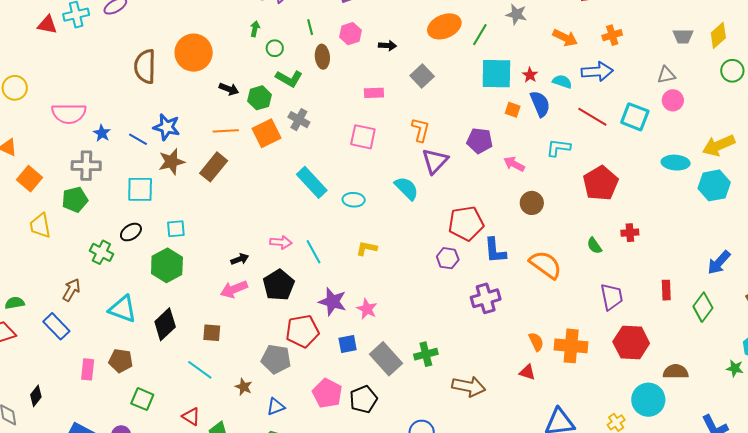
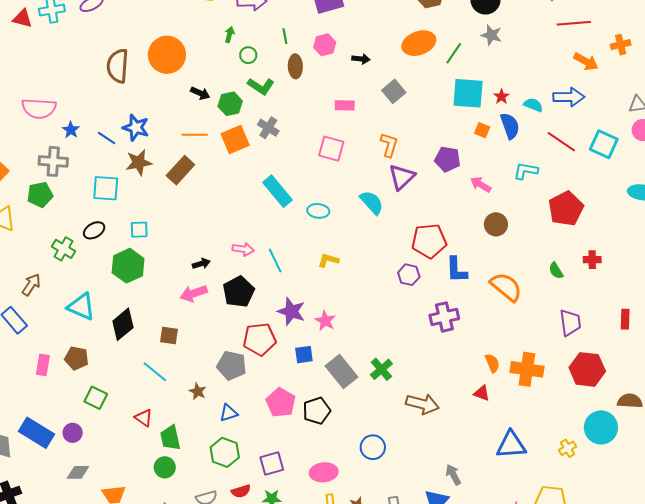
orange cross: (612, 35) -> (621, 45), moved
orange arrow: (565, 38) -> (586, 61), moved
green cross: (426, 354) -> (381, 369), turned -30

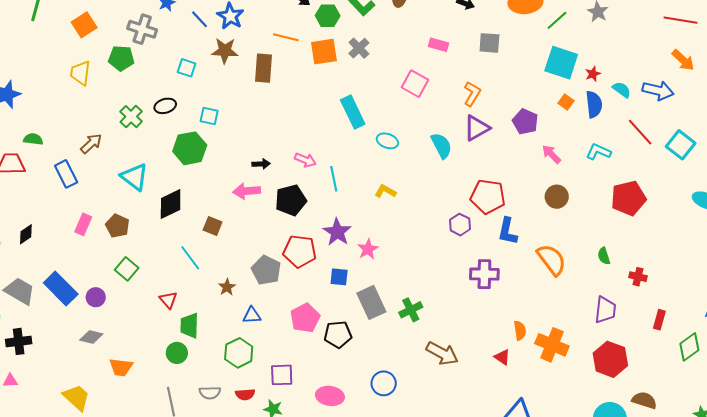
gray square: (394, 91) -> (489, 43), turned 30
brown rectangle: (180, 170) -> (263, 68), turned -52
cyan square: (106, 188) -> (187, 68), size x0.7
red cross: (592, 260) -> (638, 277), moved

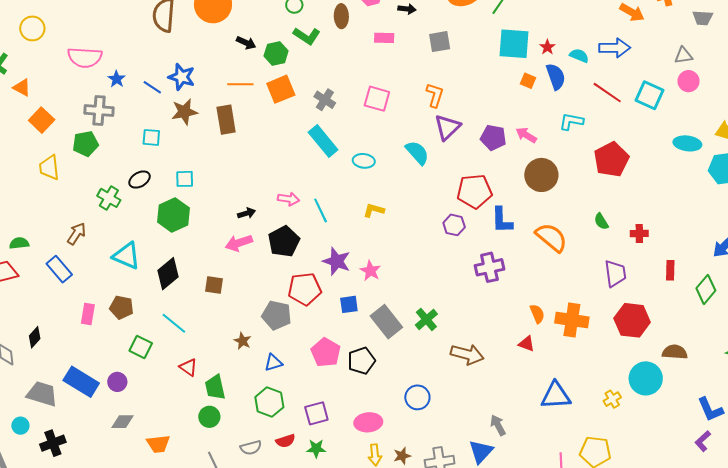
pink rectangle: (438, 45) -> (384, 38), moved
gray cross: (359, 48) -> (325, 100), moved
purple pentagon: (525, 122) -> (493, 138), moved
brown circle: (557, 197) -> (541, 175), size x1.4
cyan line: (190, 258) -> (174, 323), moved

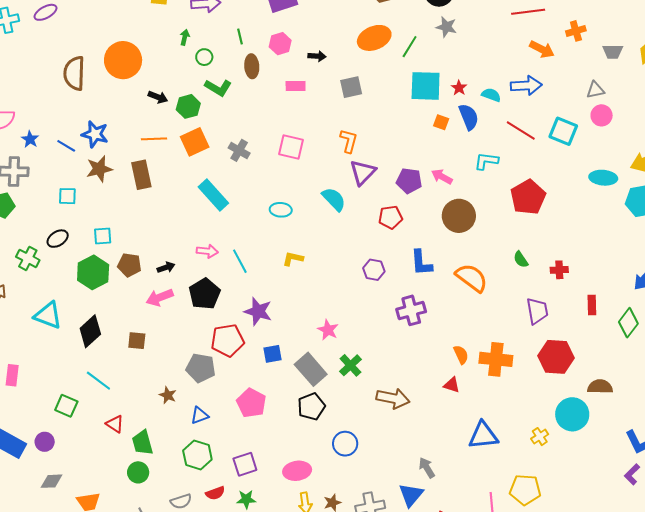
cyan rectangle: (323, 141) -> (213, 195), moved
red pentagon: (474, 191) -> (390, 217), moved, size x0.7
pink star: (370, 271) -> (328, 330), moved
brown pentagon: (121, 307) -> (129, 265), moved
black pentagon: (361, 361) -> (311, 407), moved

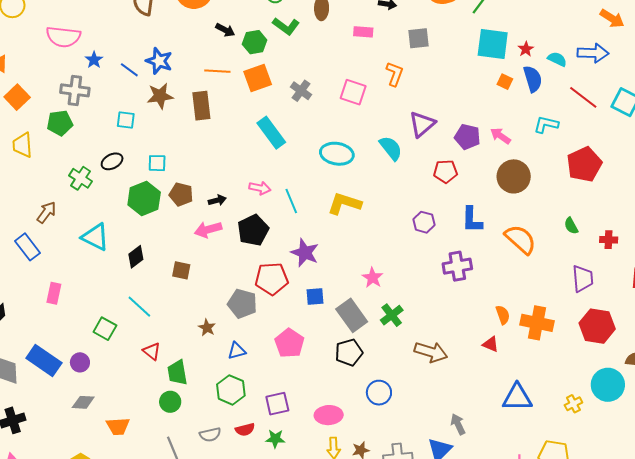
orange L-shape: (349, 141) -> (395, 74), moved
cyan ellipse: (281, 210) -> (337, 154), size x1.5
yellow L-shape: (293, 259) -> (344, 204), size x1.6
black diamond: (90, 331) -> (136, 257), size x0.7

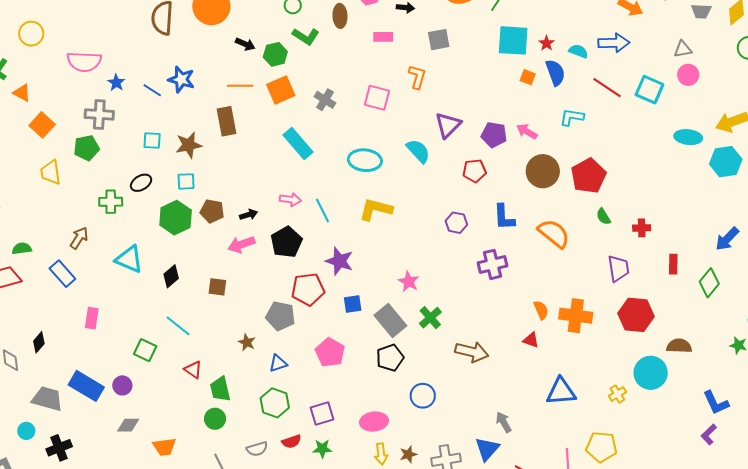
brown star: (160, 96) -> (189, 145), moved
red pentagon: (584, 164) -> (588, 176), moved
green cross: (80, 178) -> (111, 202), turned -30

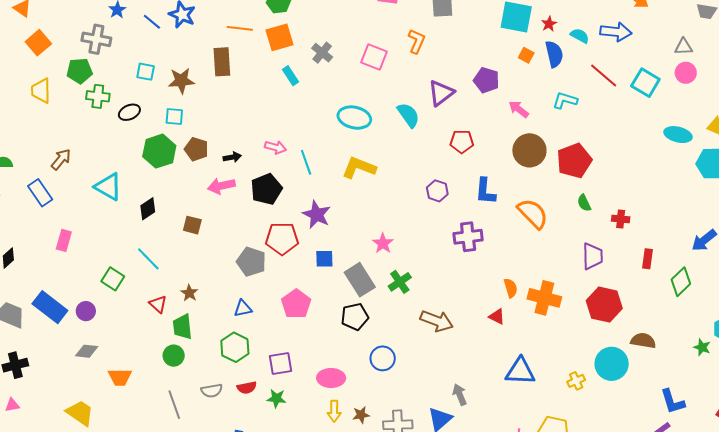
purple pentagon: (494, 135) -> (486, 80), moved
cyan rectangle: (298, 144) -> (290, 76), moved, size x0.6
green cross: (111, 202) -> (98, 96), moved
brown star: (247, 342) -> (189, 293), moved

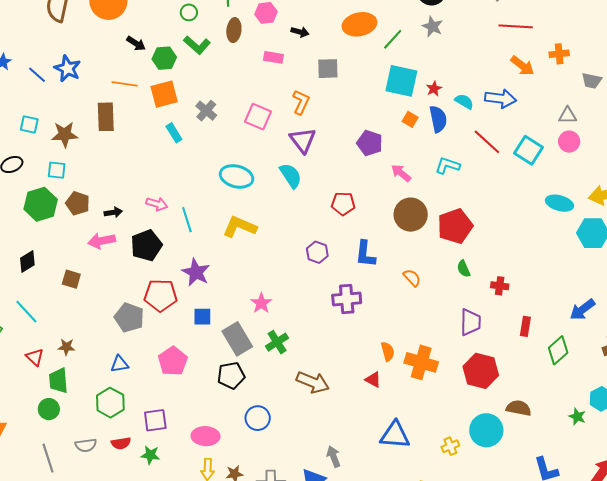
purple triangle: (441, 93) -> (303, 140), moved, turned -32
orange semicircle: (533, 214) -> (412, 278), size x0.6
brown star: (189, 293) -> (66, 347), turned -30

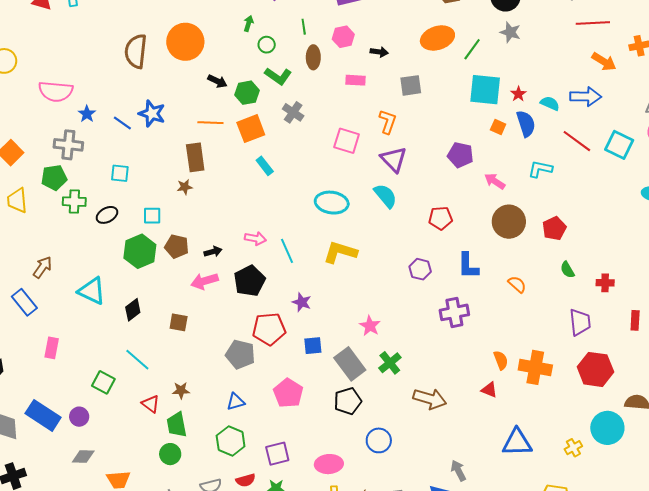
gray cross: (206, 111) -> (293, 112), moved
brown star: (65, 135) -> (185, 187), moved, size x0.6
red pentagon: (455, 226) -> (554, 228), size x0.7
purple star: (196, 272) -> (302, 302), size x0.7

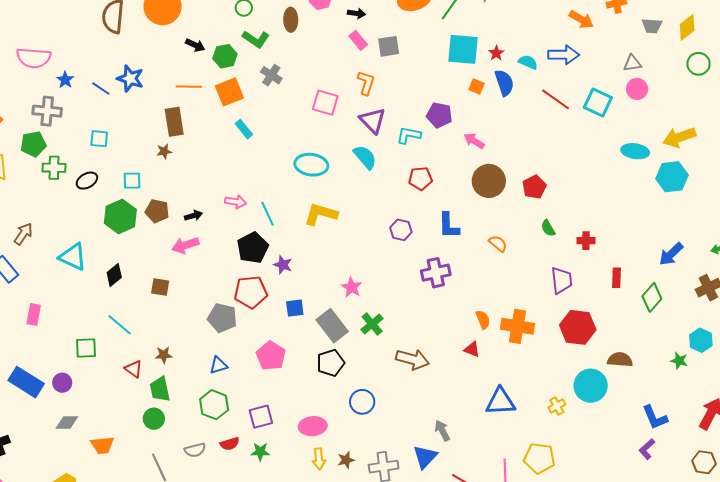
pink rectangle: (356, 80) -> (358, 40), moved, turned 48
cyan L-shape: (540, 169) -> (409, 135), moved
black pentagon: (250, 281) -> (253, 248), moved
green square: (103, 382) -> (86, 348), turned -30

